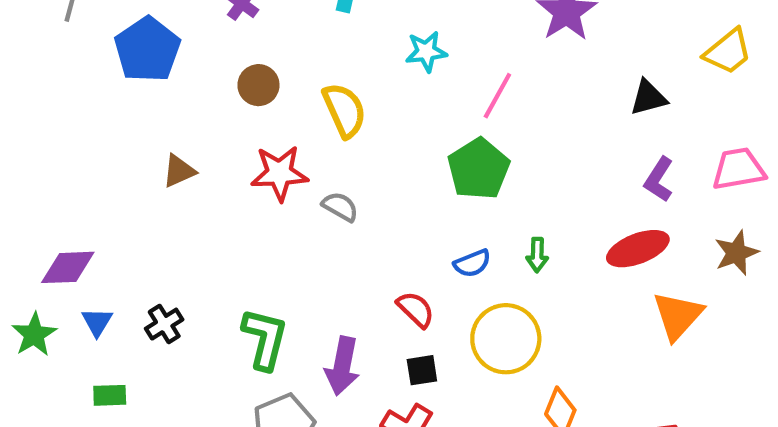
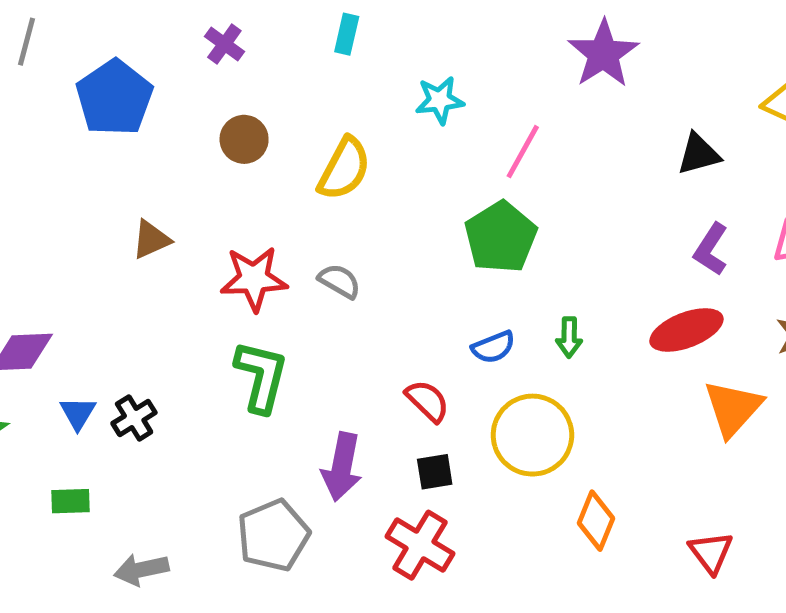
yellow semicircle: (344, 110) -> (344, 169), turned 52
red star: (279, 173) -> (254, 279), moved
blue triangle: (97, 322) -> (78, 413), moved
green L-shape: (265, 339) -> (261, 376), moved

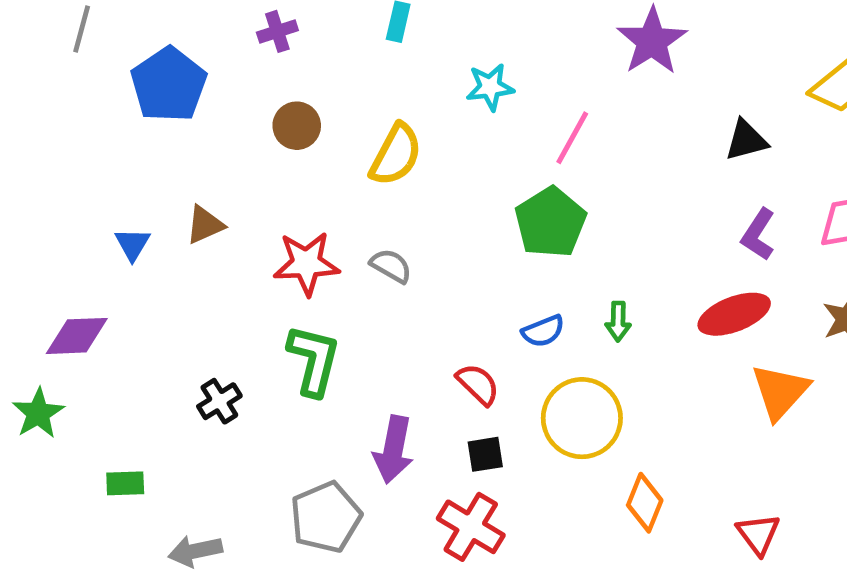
purple cross: (224, 44) -> (277, 31), turned 36
blue triangle: (78, 413) -> (132, 244), moved
black cross: (134, 418) -> (219, 401), moved

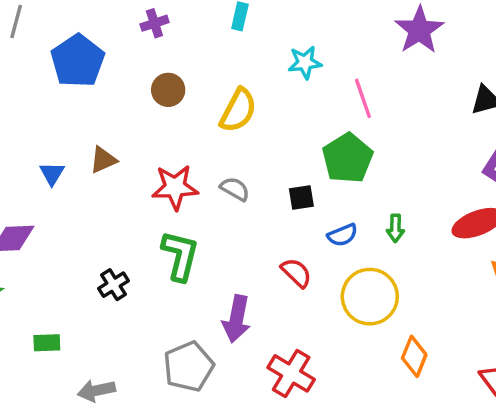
pink line: (572, 138) -> (363, 98), turned -48
black square: (485, 454) -> (301, 197), moved

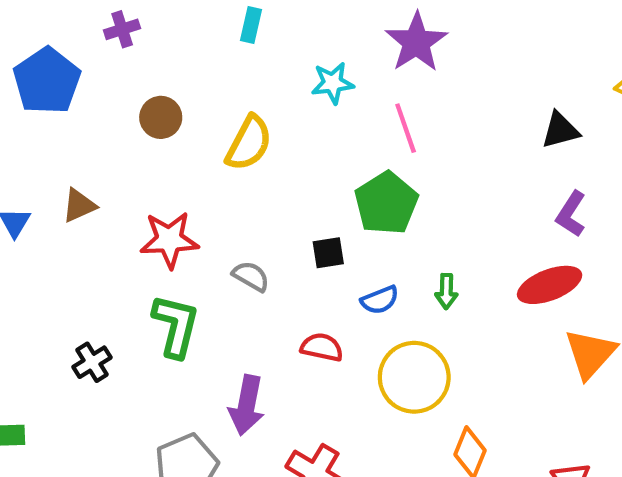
purple cross: (154, 23) -> (122, 29), moved
purple star: (419, 30) -> (416, 42), moved
gray semicircle: (235, 189) -> (251, 276), moved
red semicircle: (296, 273) -> (322, 347), turned -32

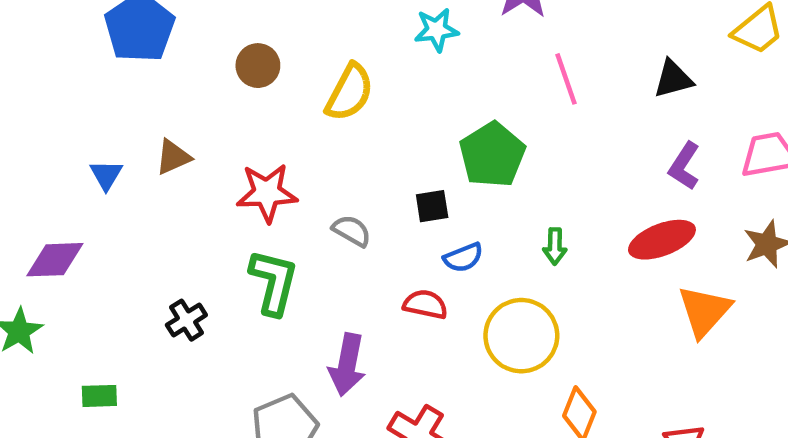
pink line: (406, 128) -> (566, 79), moved
blue semicircle: (380, 300) -> (463, 258), moved

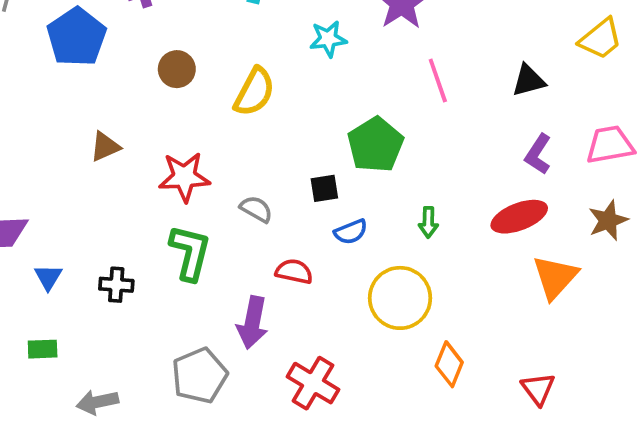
blue triangle: (106, 175) -> (48, 277), moved
red semicircle: (425, 304) -> (294, 271), moved
black cross: (186, 320) -> (116, 285), turned 36

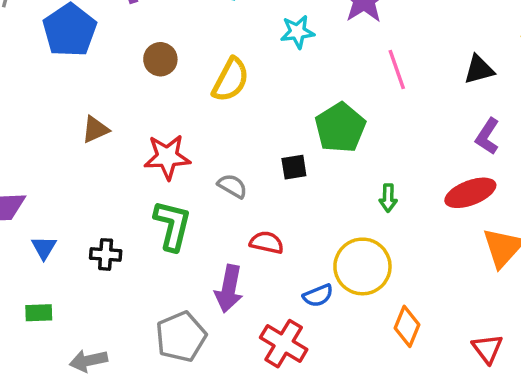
blue semicircle: (351, 232) -> (318, 296), moved

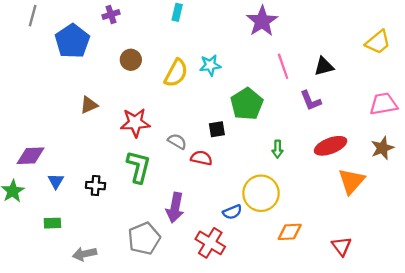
cyan star: (297, 32) -> (210, 65), moved
black triangle: (479, 70) -> (324, 66), moved
purple L-shape: (487, 136) -> (311, 101), moved, turned -55
red semicircle: (267, 242) -> (201, 158), moved
orange diamond: (407, 326) -> (290, 232), turned 65

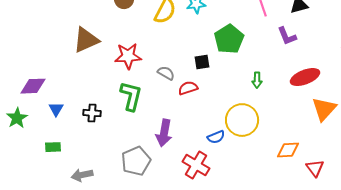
brown triangle: (89, 105) -> (86, 40), size x1.6
red semicircle: (201, 158) -> (188, 88), turned -30
orange diamond: (290, 232) -> (288, 150), moved

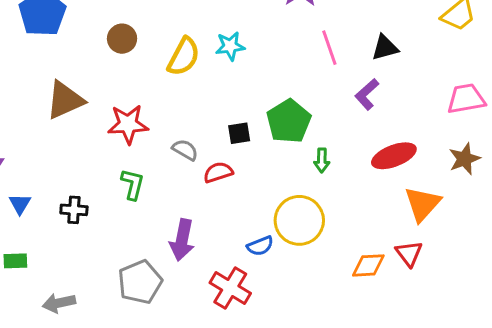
purple L-shape: (287, 36) -> (367, 94), turned 70
green pentagon: (229, 39) -> (289, 121), moved
green L-shape: (131, 96) -> (133, 184), size x0.7
red triangle: (315, 168) -> (409, 253), moved

